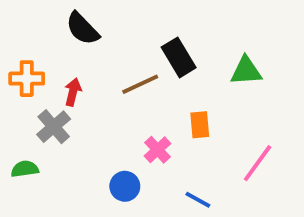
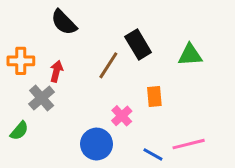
brown line: (140, 84) -> (108, 65), turned -32
pink line: (258, 163) -> (189, 144), moved, turned 40
green semicircle: (25, 169) -> (19, 131), turned 138
blue circle: (125, 186) -> (97, 144), size x1.4

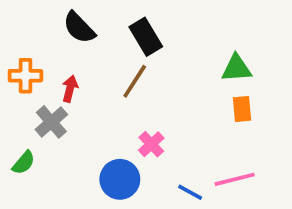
black rectangle: (138, 45) -> (146, 37), moved
orange rectangle: (154, 97) -> (242, 109), moved

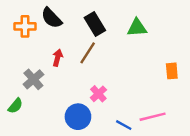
green triangle: (236, 68) -> (137, 28), moved
orange cross: (25, 76) -> (25, 26), moved
red arrow: (70, 89) -> (58, 58), moved
orange rectangle: (242, 109) -> (172, 71), moved

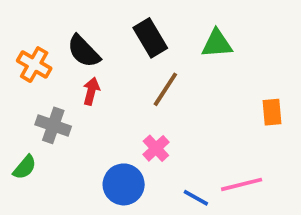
black semicircle: (52, 18) -> (84, 51), moved
orange cross: (25, 26) -> (34, 65), moved, turned 30
brown line: (88, 53) -> (165, 89), moved
gray cross: (33, 79) -> (53, 125), turned -30

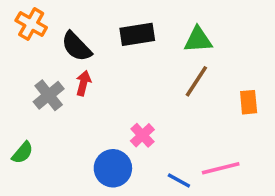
black rectangle: (150, 38) -> (137, 34), turned -68
orange cross: (34, 65) -> (31, 24), moved
brown line: (165, 89) -> (196, 81), moved
gray cross: (53, 125) -> (49, 95), moved, turned 32

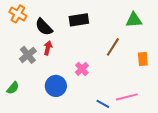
green triangle: (198, 40) -> (134, 20), moved
pink cross: (142, 135) -> (82, 69), moved
blue circle: (113, 168) -> (56, 86), moved

